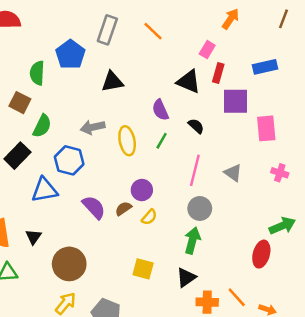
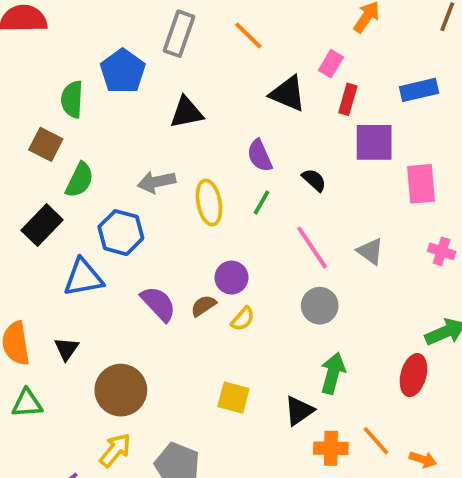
black triangle: (189, 82) -> (288, 94), moved
pink line: (195, 170) -> (312, 248), turned -48
green arrow: (192, 241) -> (333, 373), moved

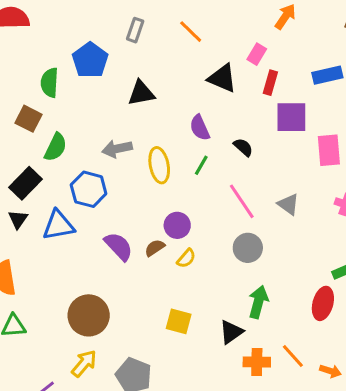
gray rectangle: (179, 34) -> (135, 30), size x0.7
black triangle: (66, 349) -> (18, 219), moved

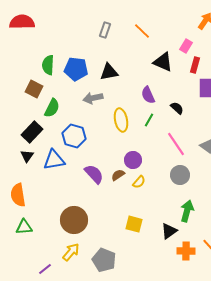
blue pentagon: (90, 60) -> (76, 69), moved, turned -30
gray arrow: (117, 149) -> (93, 98), moved

